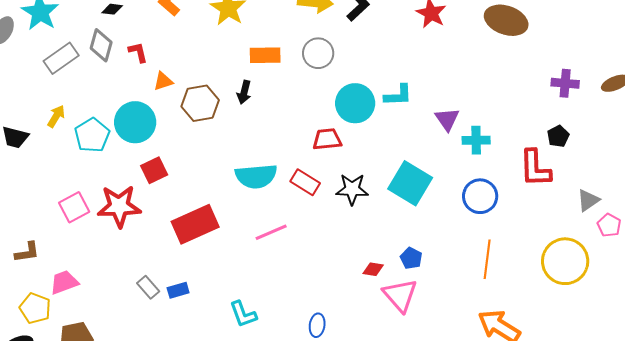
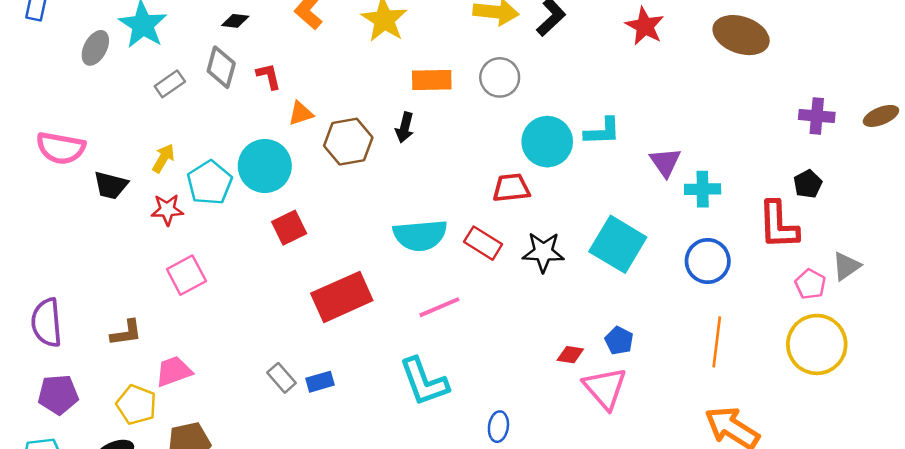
gray rectangle: (61, 58) -> (170, 84), size x0.7
red star: (119, 206) -> (167, 210), moved, size x0.6
pink pentagon: (609, 225) -> (810, 284), moved
cyan L-shape: (243, 314) -> (424, 382), moved, size x1.4

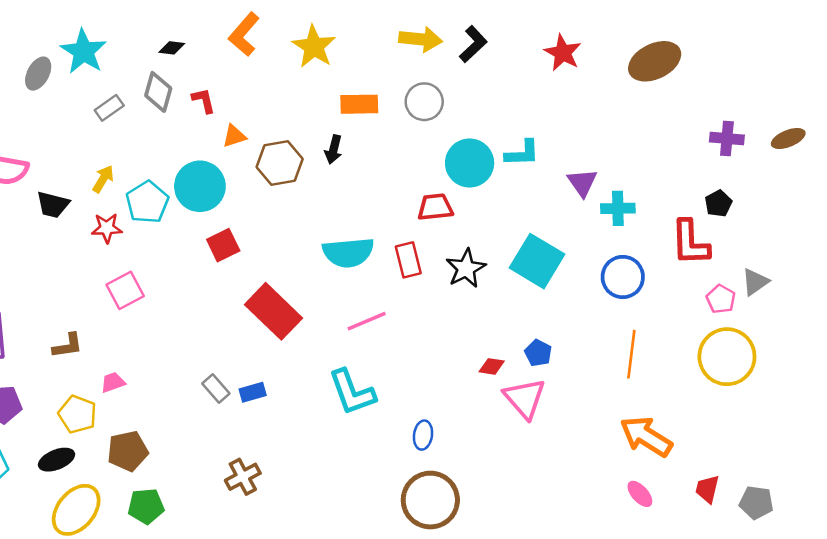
brown ellipse: (741, 35) -> (655, 61), turned -45
red rectangle: (483, 243) -> (408, 260), turned 44
black star: (543, 252) -> (466, 268), turned -30
red rectangle: (342, 297) -> (273, 311), turned 68
pink trapezoid: (174, 371) -> (113, 382), size x0.7

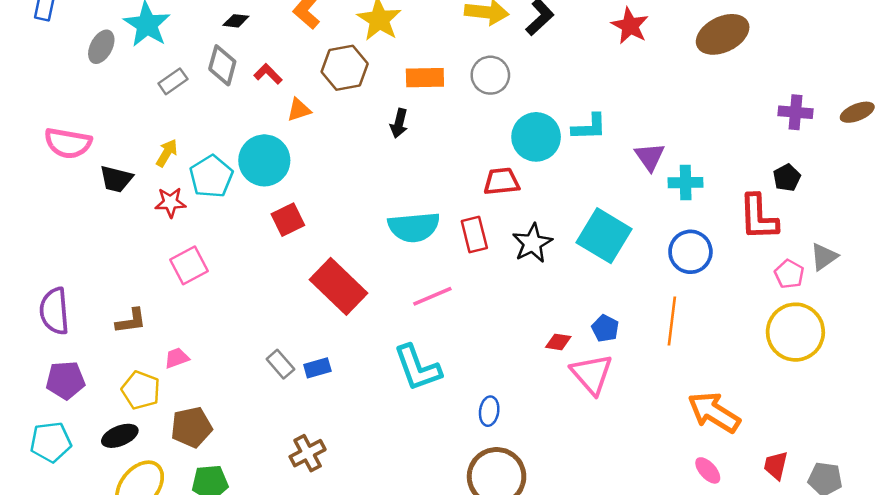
red L-shape: (204, 101) -> (268, 74), turned -32
brown hexagon: (280, 163) -> (345, 68), moved
orange line: (631, 354) -> (672, 321), moved

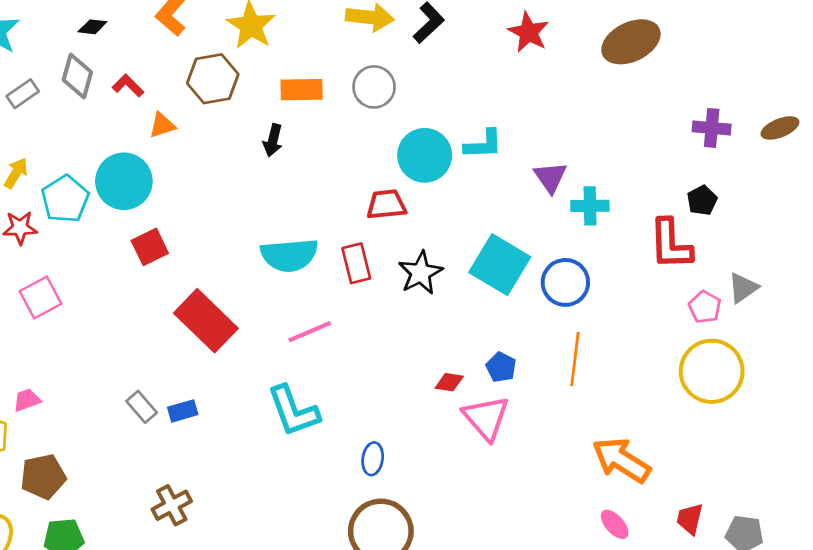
blue circle: (690, 252) -> (565, 282), moved

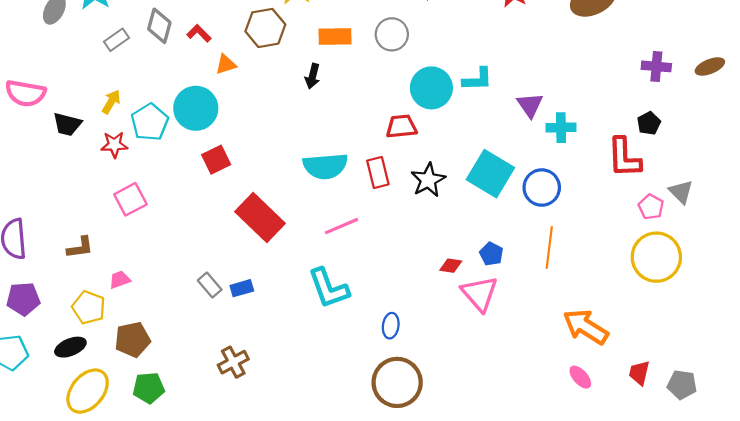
gray triangle: (743, 288) -> (681, 192), turned -40

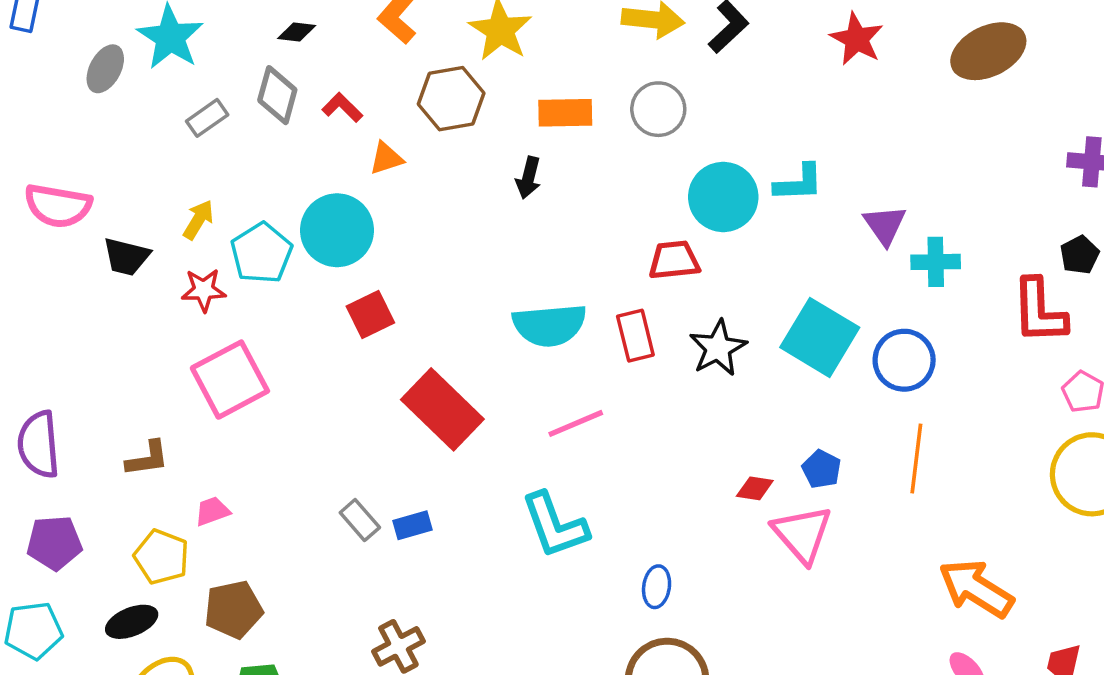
pink square: (130, 199) -> (230, 380), size x1.4

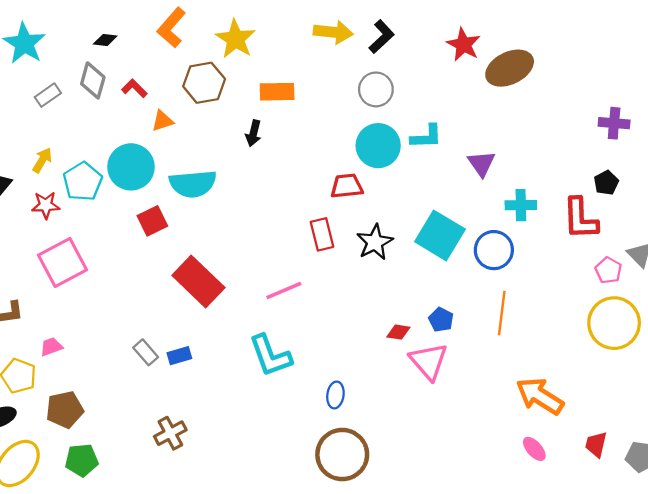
brown ellipse: (988, 51) -> (510, 68), moved
gray circle: (658, 109) -> (376, 89), moved
cyan cross: (936, 262) -> (521, 205), moved
cyan semicircle: (549, 325) -> (193, 184), moved

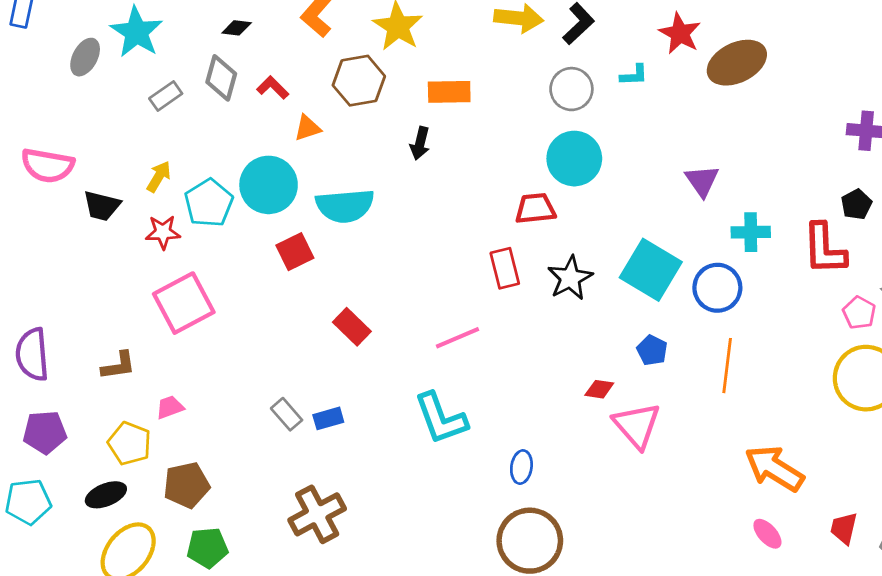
cyan L-shape: (426, 137) -> (634, 75), moved, size x0.7
red rectangle: (198, 282) -> (352, 327), size x0.6
blue pentagon: (441, 320) -> (652, 350), moved
brown cross: (170, 433) -> (317, 514), size x1.4

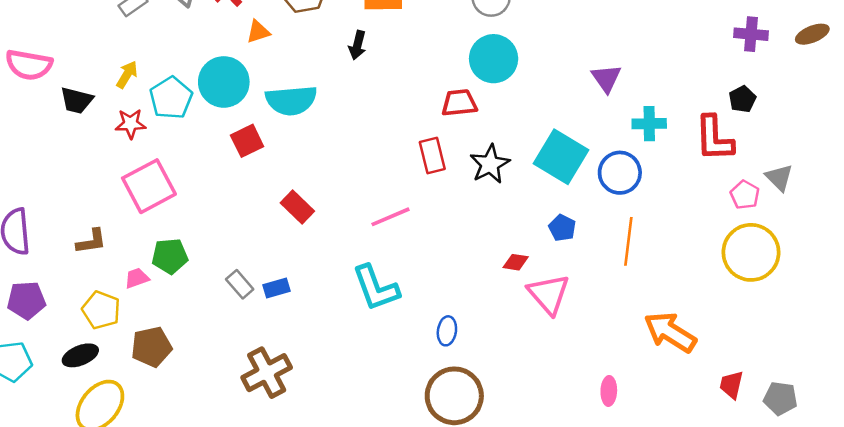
pink ellipse: (767, 534) -> (609, 391), moved, turned 44
green pentagon: (207, 548) -> (170, 256), moved

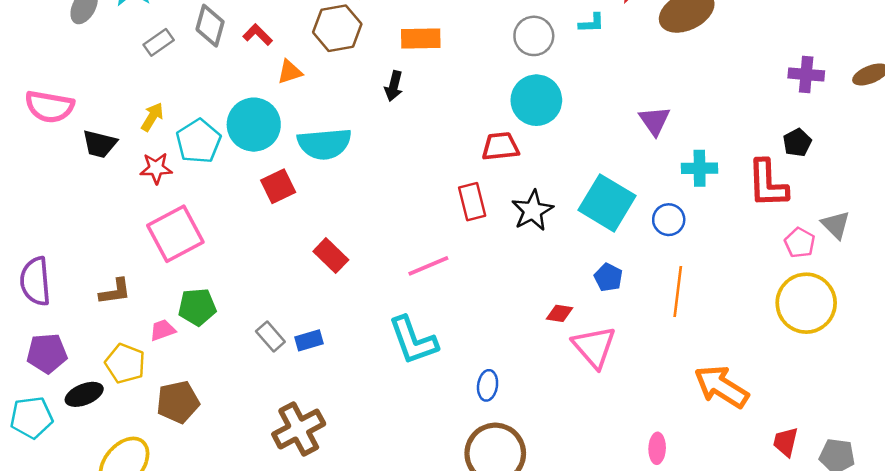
blue circle: (620, 173) -> (669, 220), size x0.7
black ellipse: (80, 355) -> (84, 394), moved

